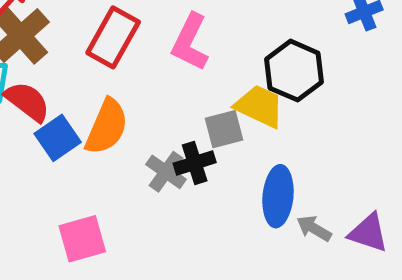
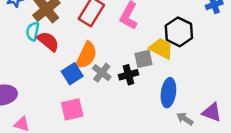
blue square: (58, 138) -> (72, 74), moved
gray cross: (166, 172) -> (102, 73), moved
gray arrow: (314, 228) -> (185, 119), moved

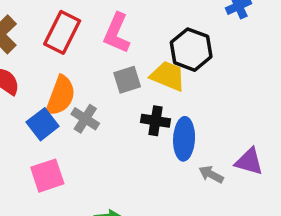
gray square: (143, 59) -> (127, 80), moved
black cross: (128, 75) -> (156, 121), moved, turned 30

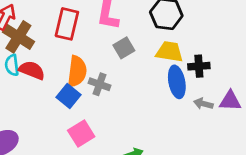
yellow trapezoid: (168, 76) -> (169, 52), moved
black cross: (156, 121) -> (199, 66), moved
purple triangle: (249, 162) -> (230, 101), moved

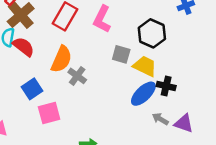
gray square: (124, 48) -> (121, 54), moved, turned 30
blue ellipse: (177, 82) -> (143, 94), turned 40
blue square: (69, 96) -> (32, 89), moved

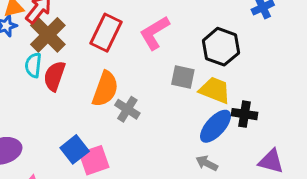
pink L-shape: (102, 19) -> (155, 33), turned 36
red semicircle: (23, 47) -> (54, 76), turned -105
blue square: (32, 89) -> (75, 149), moved
gray arrow: (160, 119) -> (207, 163), moved

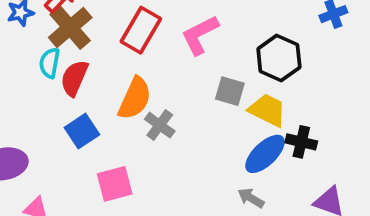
blue square: (75, 149) -> (82, 131), moved

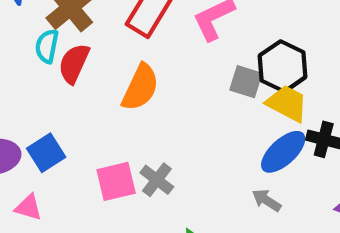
black hexagon: (279, 58) -> (283, 66), moved
gray cross: (160, 125) -> (157, 180), moved
blue square: (82, 131) -> (46, 153), moved

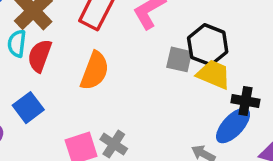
blue ellipse: (283, 152) -> (233, 126), moved
blue square: (46, 153) -> (28, 108), moved

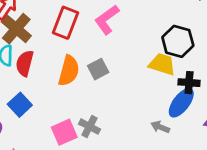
black hexagon: (208, 45) -> (178, 41), moved
gray square: (179, 59) -> (98, 69), moved, turned -35

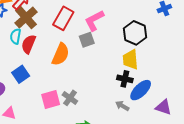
black hexagon: (178, 41) -> (135, 33), moved
yellow trapezoid: (162, 64) -> (130, 60), turned -120
gray square: (98, 69) -> (87, 40), moved
black cross: (189, 83) -> (125, 79), moved

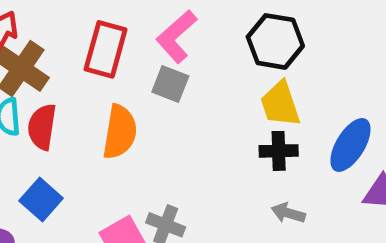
gray square: (87, 40) -> (170, 84), turned -35
blue ellipse: (141, 90) -> (350, 145), moved

